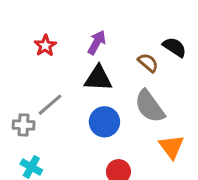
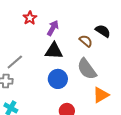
red star: (45, 46) -> (30, 18), moved
gray line: (50, 105) -> (15, 62), moved
orange triangle: (171, 147) -> (101, 95), turned 36

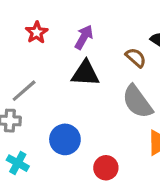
red star: (30, 18) -> (37, 32), moved
blue circle: (58, 79) -> (65, 139), moved

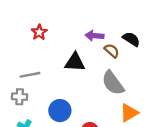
purple arrow: (84, 37) -> (94, 36), moved, turned -114
gray line: (24, 91) -> (30, 75), turned 30

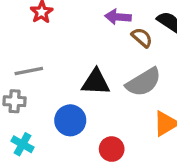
black triangle: (75, 62) -> (96, 82), moved
gray semicircle: (113, 83) -> (143, 82), turned -85

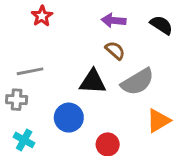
brown semicircle: (142, 38) -> (115, 50), moved

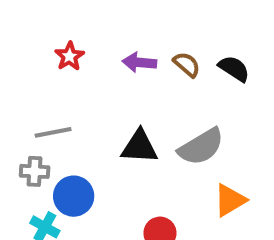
purple arrow: (114, 21) -> (139, 62), moved
brown semicircle: (115, 50) -> (187, 64), moved
blue circle: (69, 118) -> (74, 196), moved

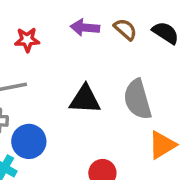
red star: (70, 56) -> (27, 40), moved, turned 30
gray semicircle: (201, 147) -> (138, 99), turned 105

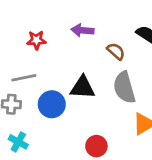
brown semicircle: (125, 29) -> (116, 51), moved
blue circle: (29, 141) -> (52, 104), moved

